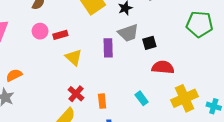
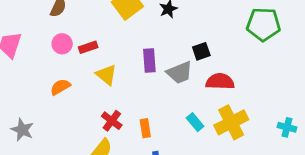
gray trapezoid: (128, 33) -> (180, 73), moved
orange semicircle: (14, 75) -> (60, 87), moved
yellow cross: (185, 98) -> (231, 122), moved

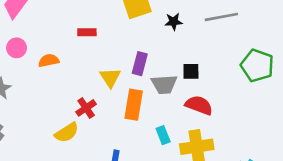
pink circle: (62, 44) -> (17, 48), moved
yellow triangle: (106, 75) -> (110, 78), moved
orange rectangle: (145, 128) -> (134, 105), moved, size x1.6

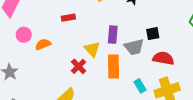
pink circle: (17, 48) -> (24, 35), moved
red cross: (86, 108) -> (79, 66), moved

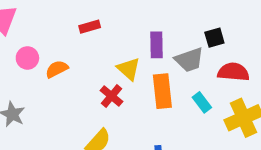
cyan rectangle: (140, 86) -> (202, 102), moved

